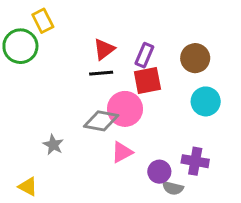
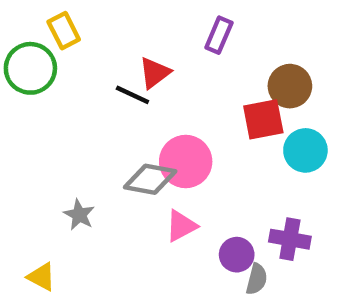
purple rectangle: (144, 55) -> (219, 35), moved
black line: (101, 73) -> (132, 95), moved, turned 30
red square: (147, 81) -> (263, 119), moved
gray semicircle: (173, 188) -> (257, 279), turned -90

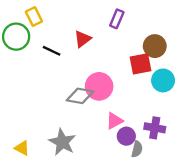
black line: (132, 95) -> (52, 51), moved
gray star: (79, 215) -> (62, 142), moved, size x1.6
pink triangle: (181, 226) -> (114, 121), moved

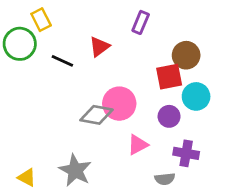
purple circle: (126, 136) -> (169, 116), moved
gray semicircle: (137, 149) -> (165, 179), turned 70

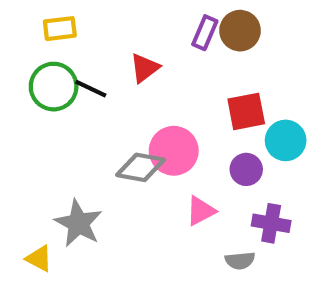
yellow rectangle: (41, 20) -> (60, 29), turned -70
green circle: (20, 44) -> (54, 87), moved
brown circle: (186, 55) -> (240, 31), moved
gray star: (75, 170) -> (78, 223), moved

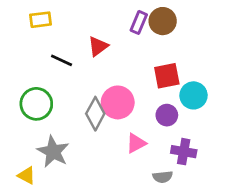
green circle: (54, 87) -> (36, 104), moved
gray diamond: (141, 167) -> (95, 114), turned -72

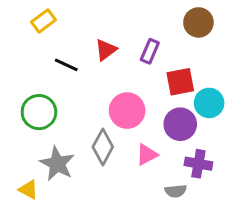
yellow rectangle: (41, 20) -> (44, 21), turned -30
brown circle: (163, 21) -> (198, 22), moved
purple rectangle: (139, 22) -> (150, 51), moved
gray diamond: (95, 114) -> (103, 147), moved
purple circle: (167, 115) -> (180, 124), size x1.4

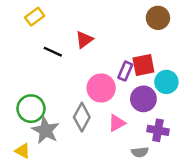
purple rectangle: (150, 51) -> (125, 71), moved
green circle: (39, 112) -> (31, 109), moved

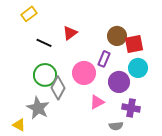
brown circle: (158, 18) -> (117, 36), moved
red square: (143, 65) -> (134, 44), moved
green circle: (31, 109) -> (45, 75), moved
gray diamond: (82, 117) -> (58, 88), moved

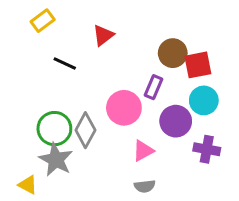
red triangle: (70, 33) -> (103, 35), moved
green circle: (45, 75) -> (54, 129), moved
purple cross: (131, 108) -> (207, 149), moved
gray semicircle: (116, 126) -> (145, 186), moved

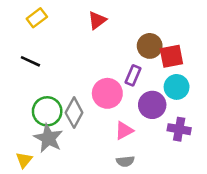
red triangle: (103, 35) -> (97, 20), moved
black line: (65, 63) -> (30, 61), moved
yellow triangle: (28, 185) -> (24, 160), turned 42

